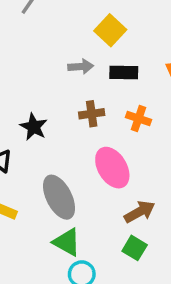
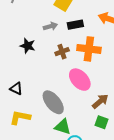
orange cross: (138, 118) -> (89, 49), size x1.6
black star: (34, 127) -> (28, 46), moved

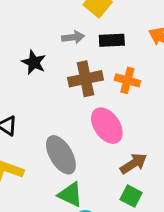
orange cross: (89, 49) -> (127, 80), size x0.7
brown cross: (62, 52) -> (85, 79), size x1.5

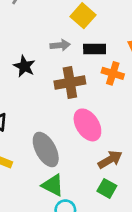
orange cross: (127, 80) -> (113, 73), moved

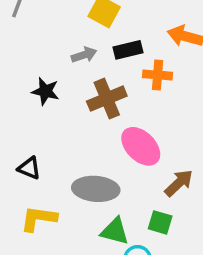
gray ellipse: (46, 150) -> (96, 189), turned -44
green square: (107, 188) -> (160, 222), moved

